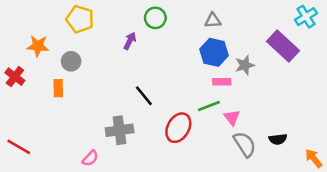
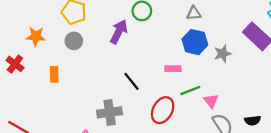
purple arrow: (130, 41) -> (119, 32), size x1.5
gray circle: (71, 61) -> (74, 41), moved
pink rectangle: (222, 82) -> (173, 69), moved

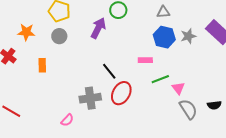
gray star: (223, 54) -> (188, 36), moved
red ellipse: (163, 110) -> (121, 93), moved

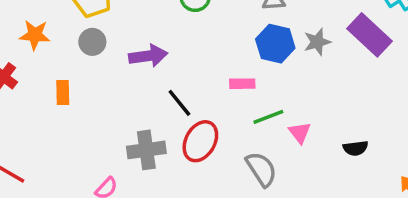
purple arrow: (98, 28) -> (148, 56), moved, turned 55
black semicircle: (214, 105) -> (356, 148), moved
gray semicircle: (188, 109) -> (261, 169), moved

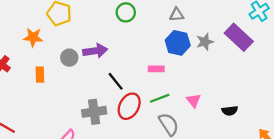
orange star: (35, 35) -> (33, 37), moved
gray circle: (92, 42) -> (69, 58), moved
green line: (268, 117) -> (160, 98), moved

